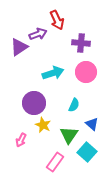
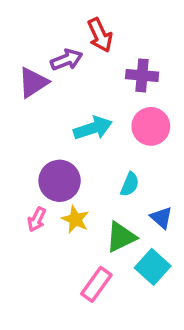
green triangle: (69, 135) -> (121, 237), turned 30
pink arrow: (21, 140) -> (37, 219), moved

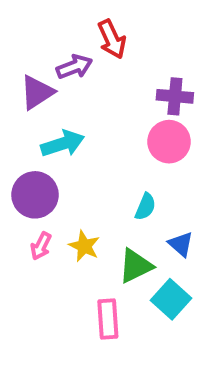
purple cross: (142, 75) -> (175, 96), moved
cyan arrow: (93, 128) -> (63, 144), moved
purple circle: (60, 181) -> (35, 195), moved
pink rectangle: (96, 284) -> (108, 319), turned -40

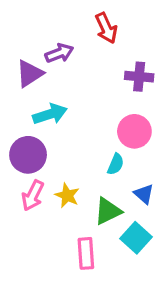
red arrow: (112, 39) -> (106, 28), moved
pink circle: (169, 142) -> (134, 131), moved
pink arrow: (41, 246) -> (33, 196), size x1.4

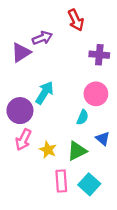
cyan arrow: (50, 114) -> (45, 93), moved, turned -40
yellow star: (67, 196) -> (48, 150), moved
cyan square: (136, 238) -> (89, 184), moved

